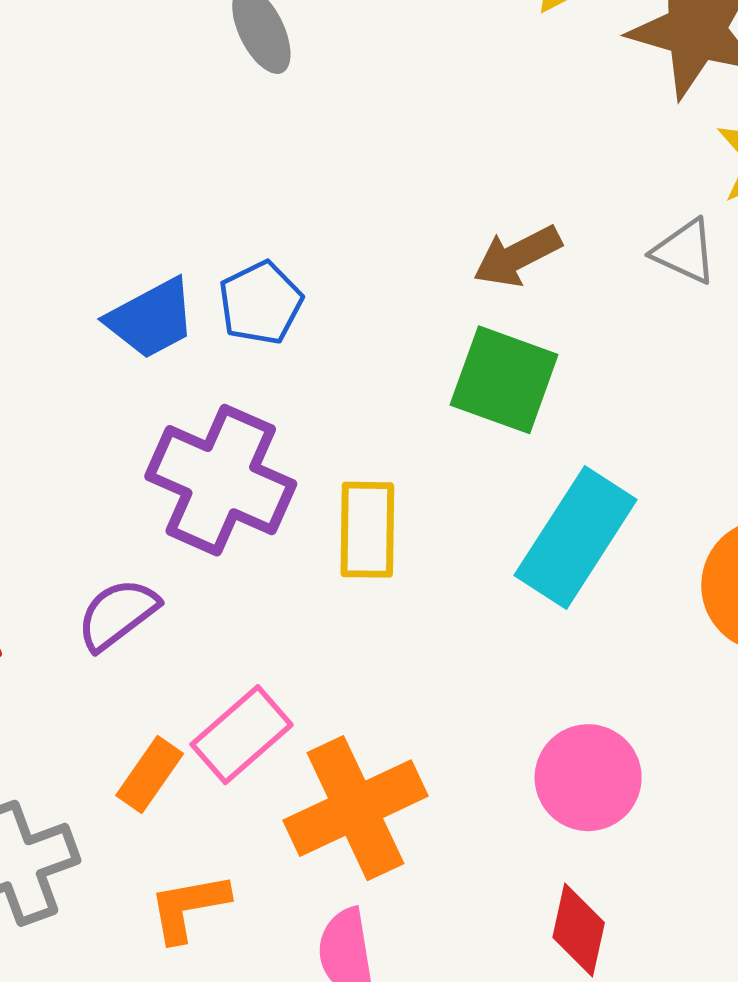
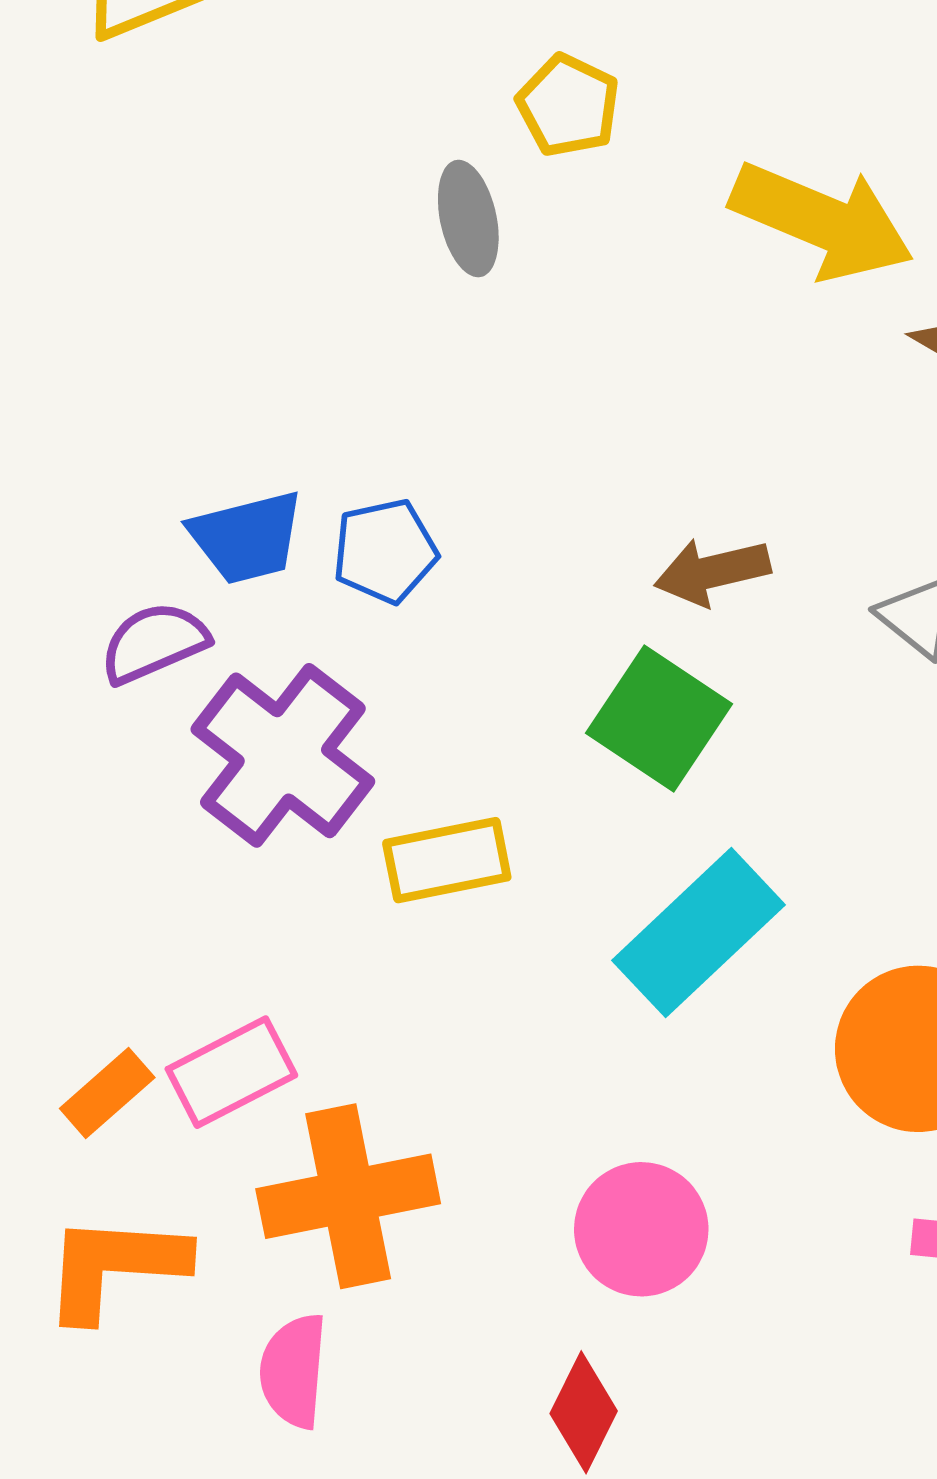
yellow rectangle: (367, 530) -> (447, 860), turned 64
purple semicircle: (118, 614) -> (154, 643), moved
orange L-shape: (189, 907) -> (115, 1267), size x1.4

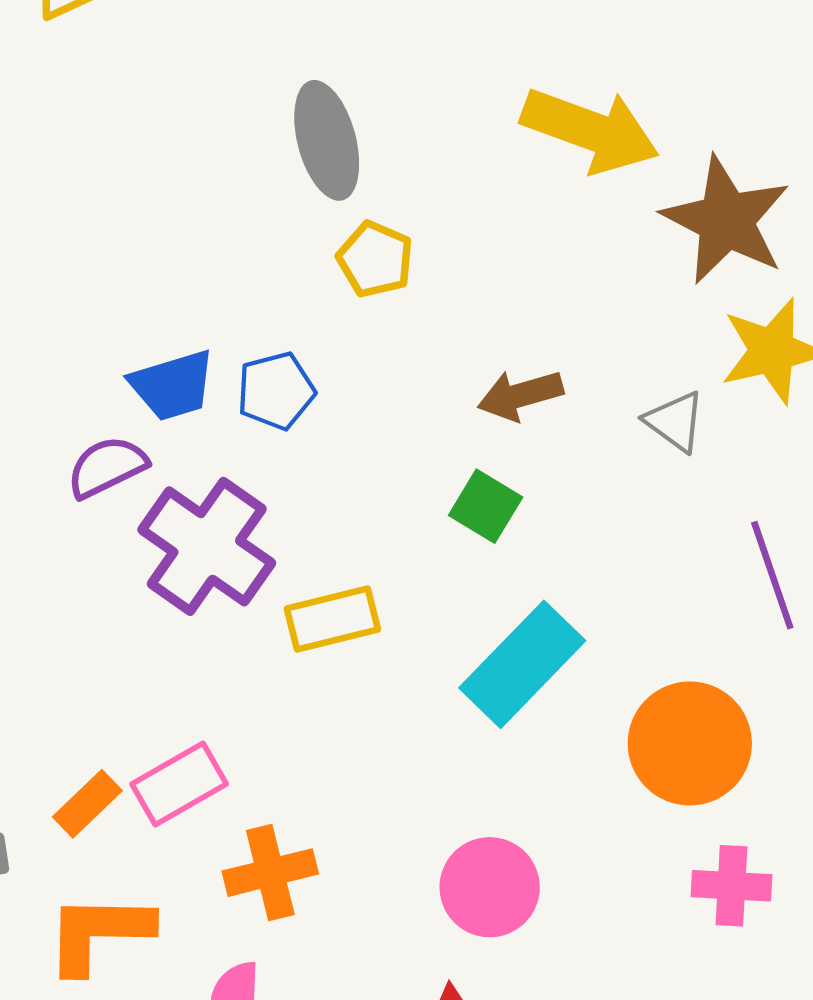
yellow pentagon: (568, 105) -> (375, 259), moved
gray ellipse: (468, 219) -> (327, 140), size x1.4
green square: (659, 718) -> (486, 506), size x0.7
orange cross: (348, 1196) -> (270, 873), size x0.7

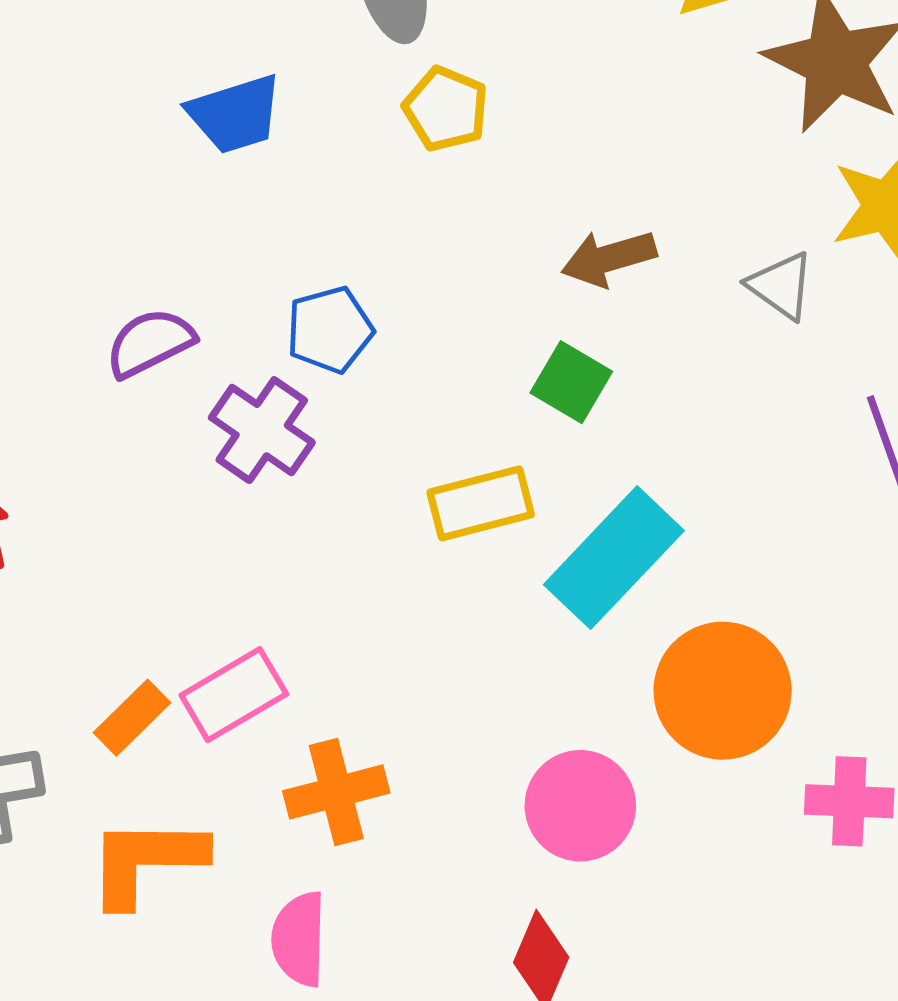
blue trapezoid: (173, 385) -> (235, 114), moved
blue pentagon: (276, 391) -> (330, 330), moved
purple cross: (207, 546) -> (262, 430), size x0.7
yellow rectangle: (332, 619) -> (481, 503), moved
orange circle: (690, 743) -> (723, 691), moved

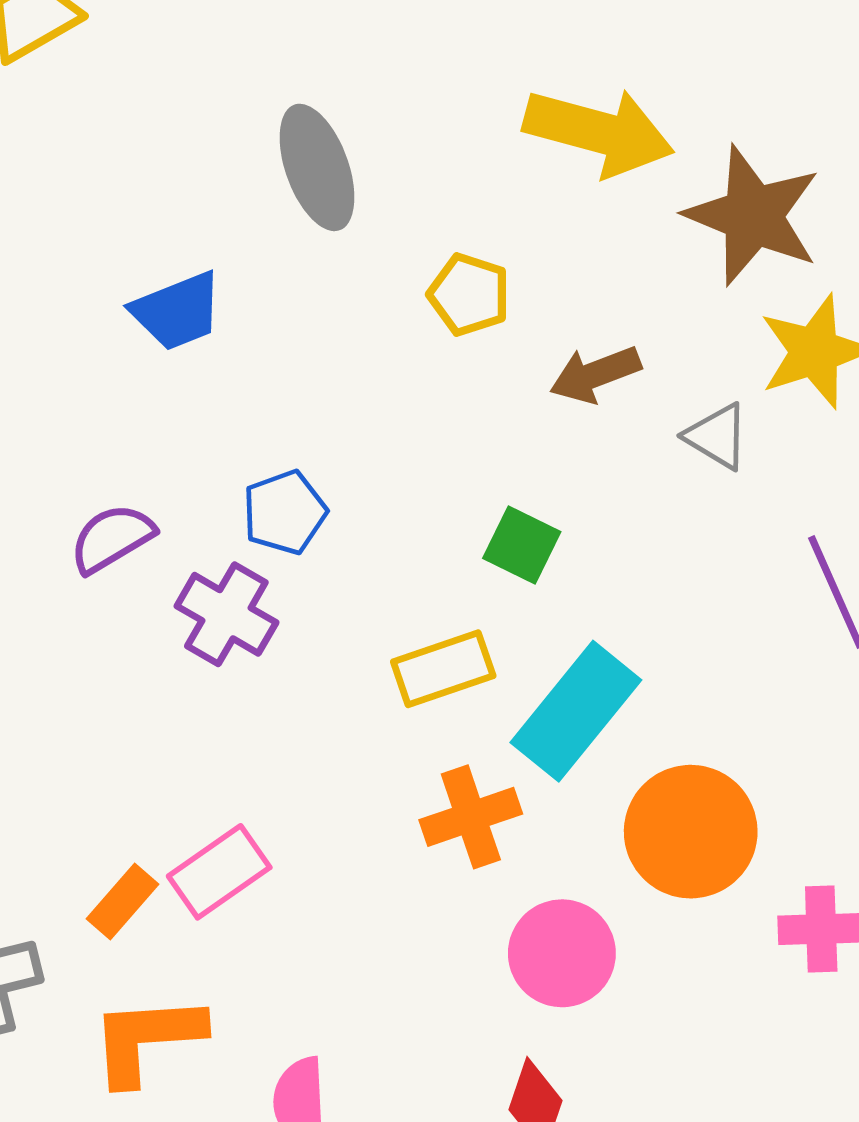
yellow pentagon: (446, 109) -> (469, 295), moved
brown arrow: (609, 258) -> (595, 374), moved
orange cross: (336, 792) -> (471, 817), moved

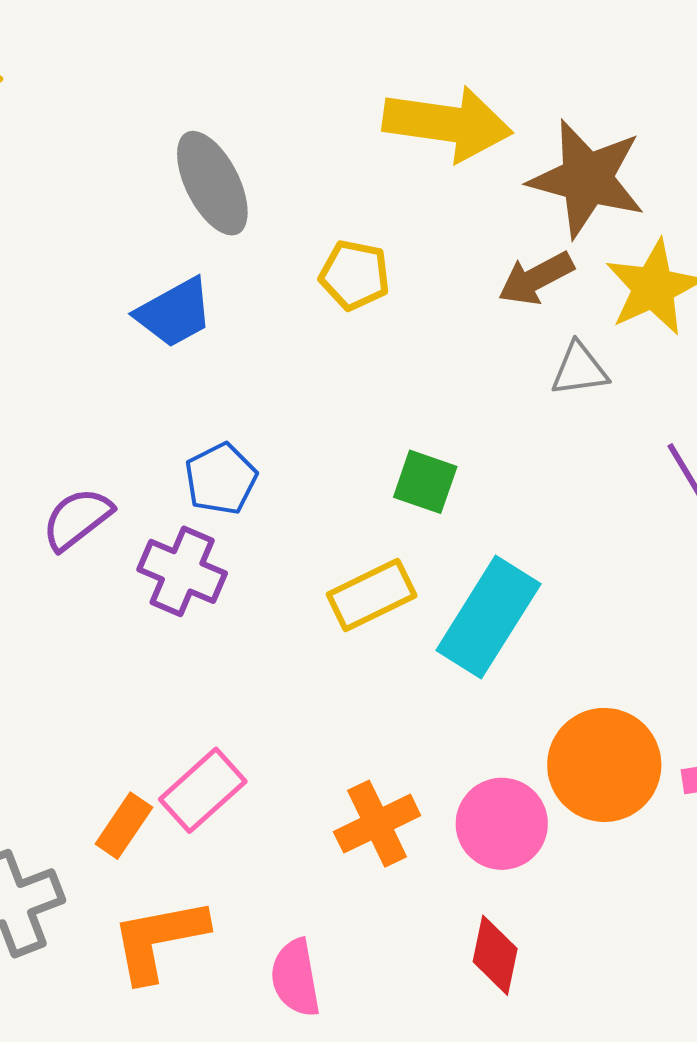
blue trapezoid: (177, 311) -> (174, 313), moved
brown arrow: (595, 374) -> (536, 278), moved
gray triangle: (717, 436) -> (579, 369), turned -32
orange cross: (471, 817) -> (377, 824), moved
orange circle: (691, 832) -> (604, 765), moved

